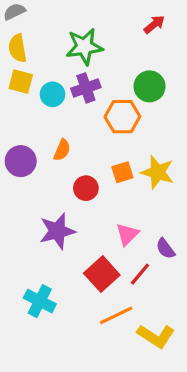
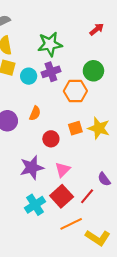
pink triangle: (127, 234) -> (63, 170), moved
cyan cross: (40, 301) -> (35, 205), moved, turned 30

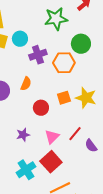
green star: (50, 44) -> (56, 19), moved
purple cross: (51, 72) -> (38, 55), moved
cyan circle: (29, 76) -> (20, 39), moved
purple star: (32, 168) -> (23, 135), size x0.6
red line: (87, 196) -> (75, 134), moved

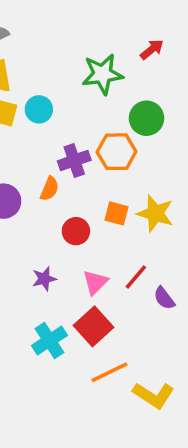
purple cross: (38, 55) -> (74, 161), moved
orange square: (64, 98) -> (117, 213), turned 32

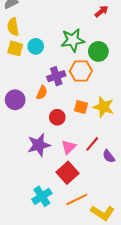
green star: (102, 74) -> (73, 40), moved
purple star: (44, 279) -> (39, 145), size x1.6
cyan cross: (49, 340) -> (42, 196), moved

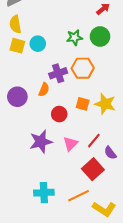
green star: (73, 40) -> (75, 38), size x0.7
green circle: (98, 51) -> (100, 37), moved
red square: (68, 173) -> (93, 169), moved
cyan cross: (42, 196) -> (44, 193), turned 30

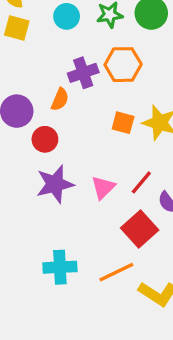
cyan circle: (38, 44) -> (67, 16), moved
red circle: (59, 114) -> (45, 139), moved

